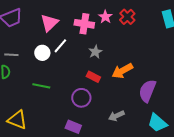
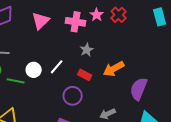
white line: (60, 46) -> (57, 67), moved
white circle: (42, 53) -> (34, 70), moved
green line: (41, 86) -> (16, 81), moved

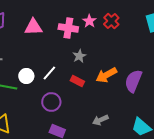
pink triangle: (41, 21) -> (33, 27), turned 42
purple semicircle: (139, 89) -> (133, 81), moved
purple circle: (73, 96) -> (51, 102), moved

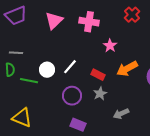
pink star: (89, 21) -> (110, 46), moved
pink triangle: (33, 27) -> (54, 21), turned -42
gray star: (79, 56) -> (100, 94), moved

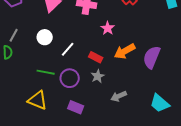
gray line: (16, 53) -> (14, 35), turned -64
white circle: (47, 70) -> (45, 37), moved
green line: (29, 81) -> (46, 72), moved
yellow triangle: (22, 118) -> (38, 100), moved

